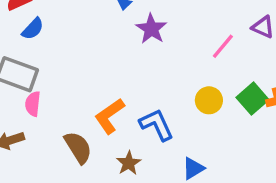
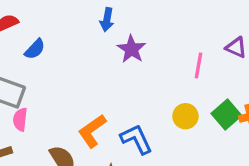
blue semicircle: (33, 29) -> (35, 49), moved
pink line: (223, 46) -> (199, 65), turned -30

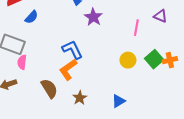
blue L-shape: (136, 139) -> (72, 50), moved

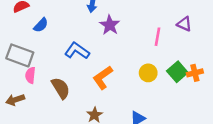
blue L-shape: (72, 50) -> (77, 51), moved, turned -30
orange L-shape: (68, 70) -> (103, 78), moved
brown semicircle: (49, 88) -> (61, 88), moved

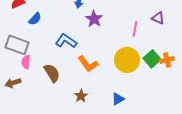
yellow circle: (148, 73) -> (127, 60), size x1.6
orange L-shape: (103, 78) -> (88, 64), turned -90

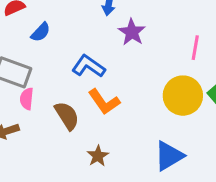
orange L-shape: (88, 64) -> (104, 102), moved
brown star: (81, 96) -> (98, 156), moved
blue triangle: (118, 99) -> (169, 156), size x1.5

